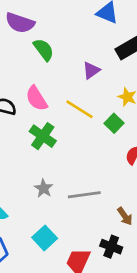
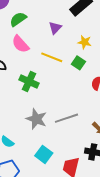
green semicircle: (44, 50) -> (18, 19), turned -78
pink semicircle: (36, 98) -> (20, 44), moved
gray star: (44, 188) -> (36, 119), size x1.5

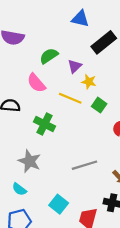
green semicircle: (18, 19) -> (49, 56), moved
yellow star: (85, 42) -> (89, 82), moved
gray star: (36, 119) -> (30, 161), moved

